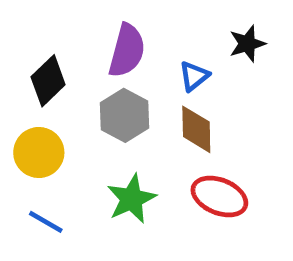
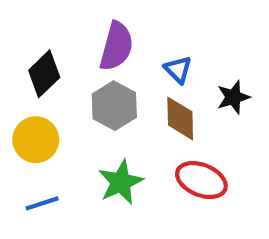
black star: (247, 44) -> (233, 97), moved
blue triangle: (194, 76) -> (178, 70), turned -36
blue line: (46, 222) -> (42, 203), turned -48

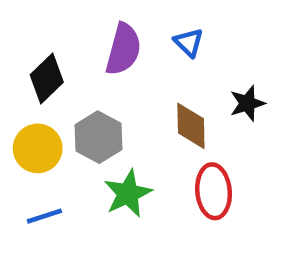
blue triangle: (178, 70) -> (189, 42), moved
gray hexagon: (114, 106) -> (99, 137), moved
red ellipse: (201, 180) -> (214, 191), turned 63

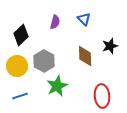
purple semicircle: (123, 49) -> (55, 22), size x0.6
red ellipse: (214, 191) -> (102, 96), moved

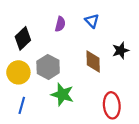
green star: (57, 86) -> (62, 94), turned -30
blue line: (20, 96) -> (22, 105), turned -56

